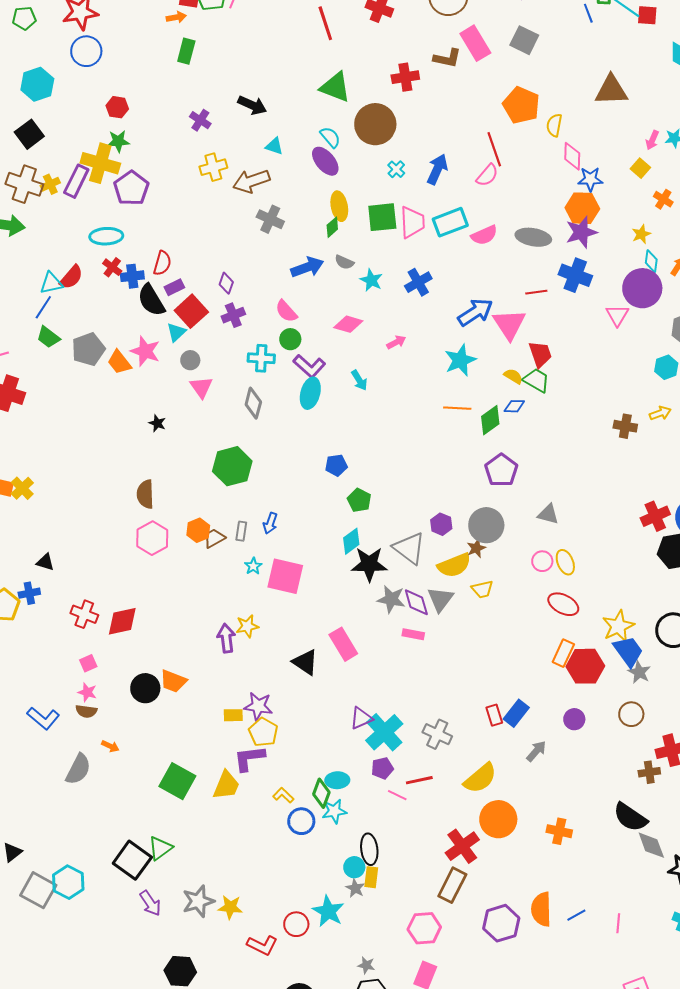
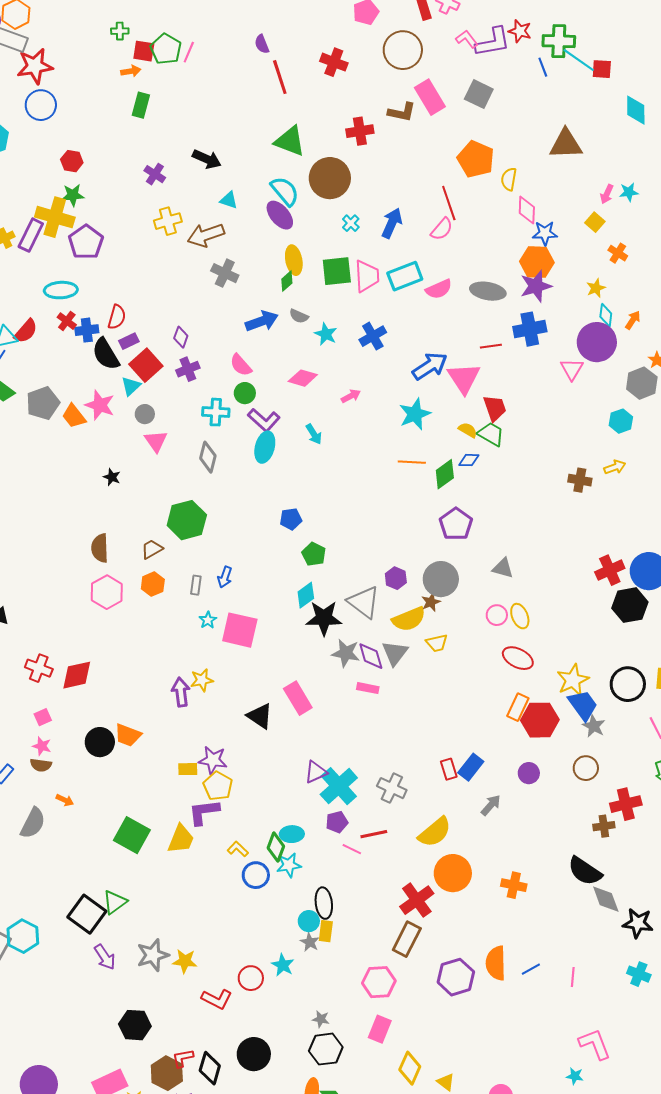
cyan semicircle: (330, 137) -> (285, 191), size x1.4
blue cross: (575, 275) -> (530, 329), turned -32
brown trapezoid: (214, 538) -> (152, 549), moved
cyan star: (328, 911) -> (283, 965), size x0.7

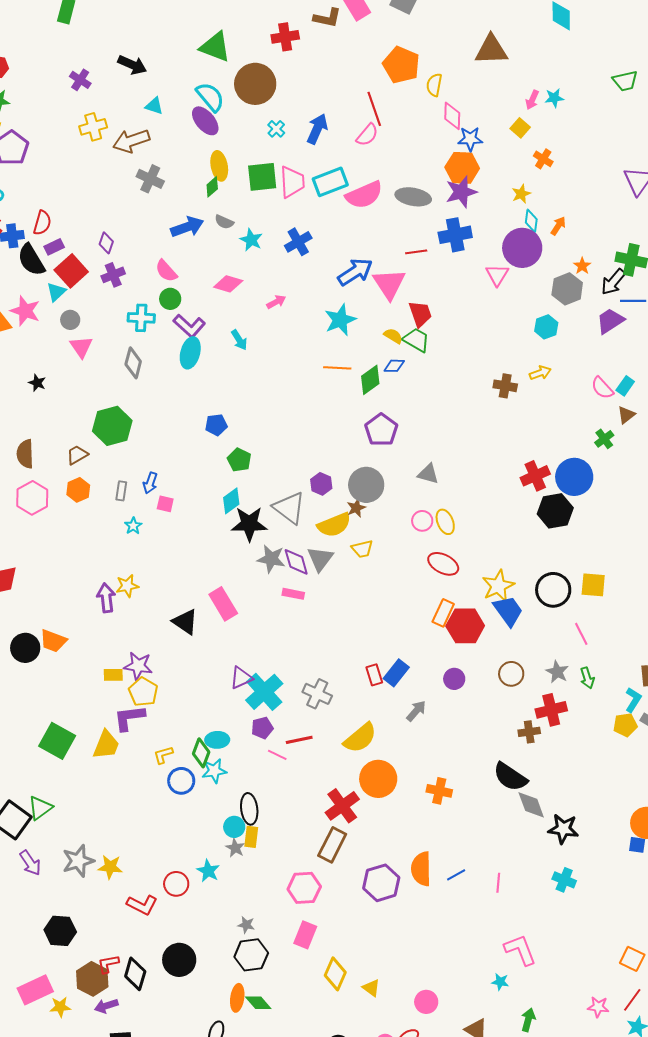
pink semicircle: (439, 289) -> (364, 195), size x1.4
pink square: (240, 630) -> (165, 504), moved, size x0.5
gray star: (594, 726) -> (557, 672), moved
yellow L-shape: (238, 849) -> (163, 755), turned -60

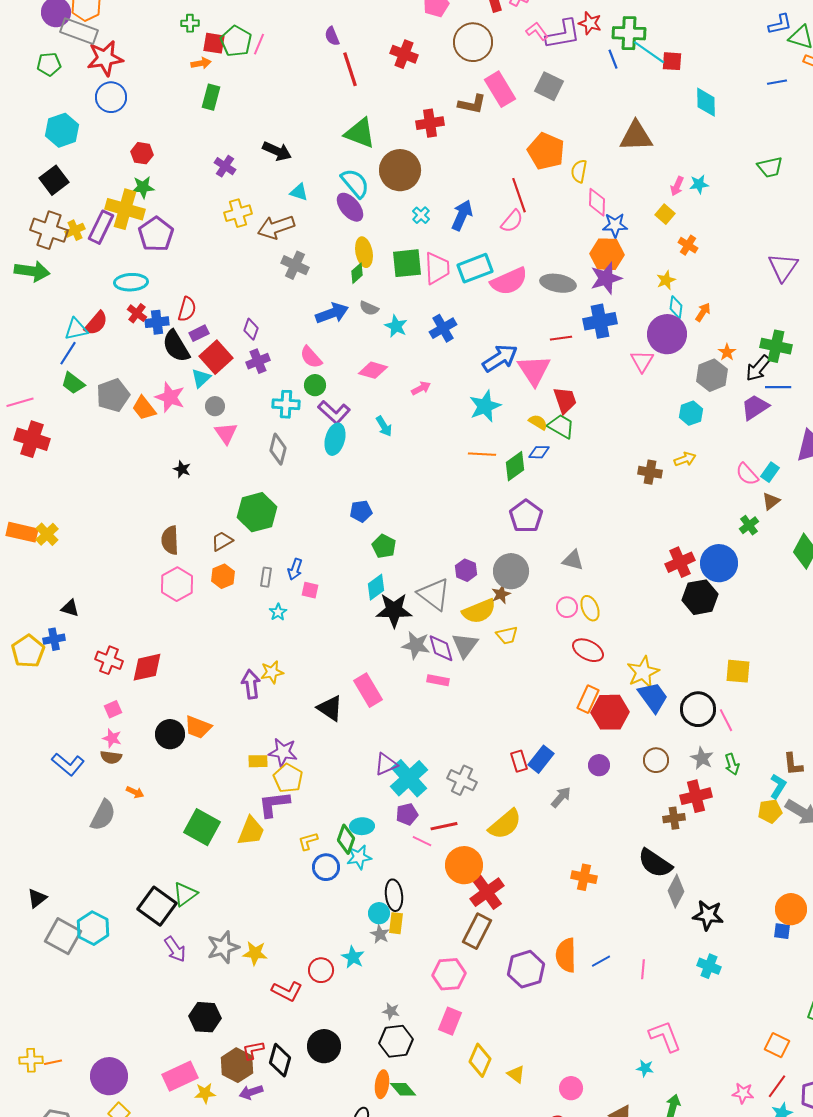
black circle: (553, 590) -> (698, 709), moved
orange circle: (378, 779) -> (464, 865), moved
gray diamond: (531, 805) -> (676, 891), turned 48

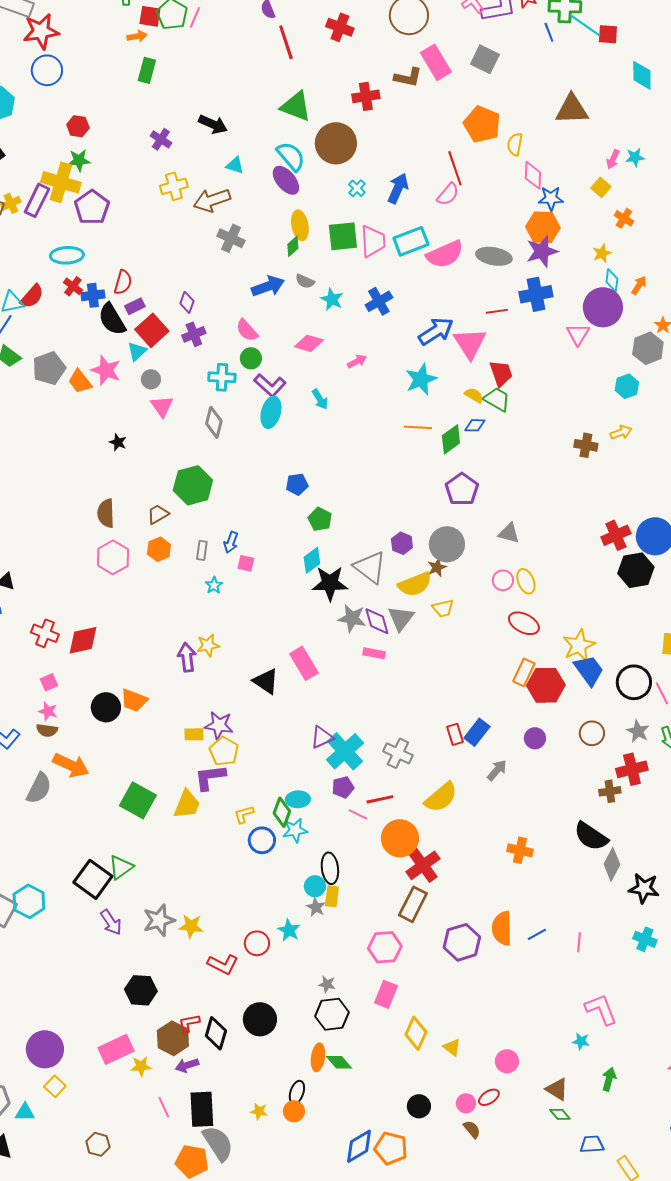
orange arrow: (135, 792) -> (71, 765), size x2.0

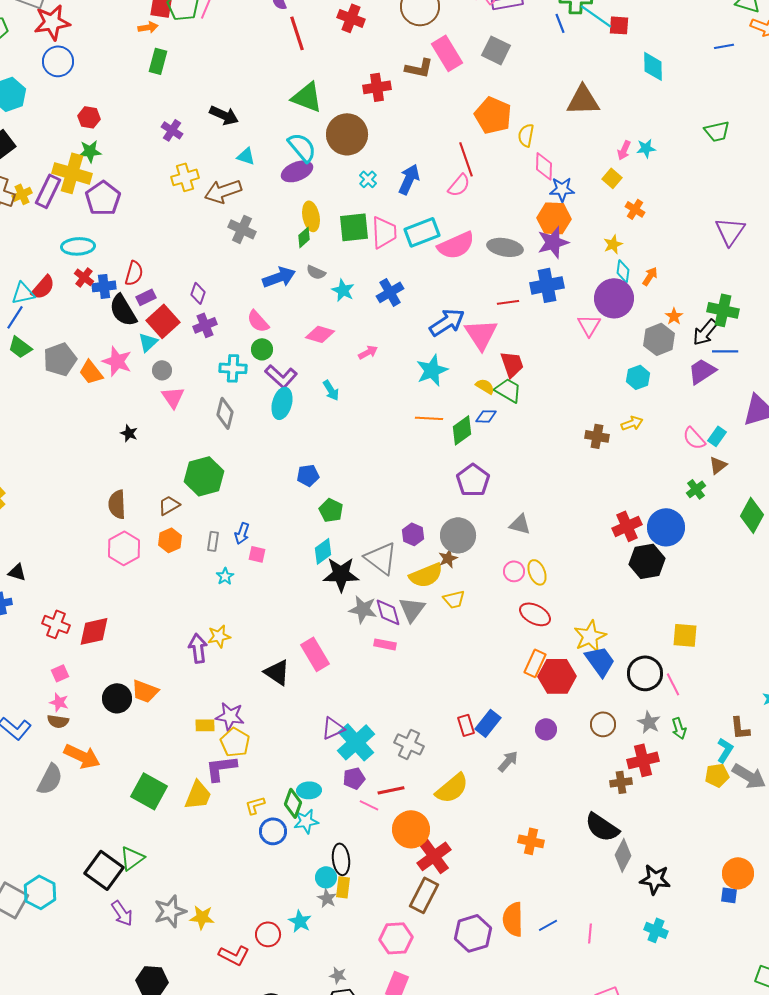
purple ellipse: (286, 180) -> (297, 171), turned -72

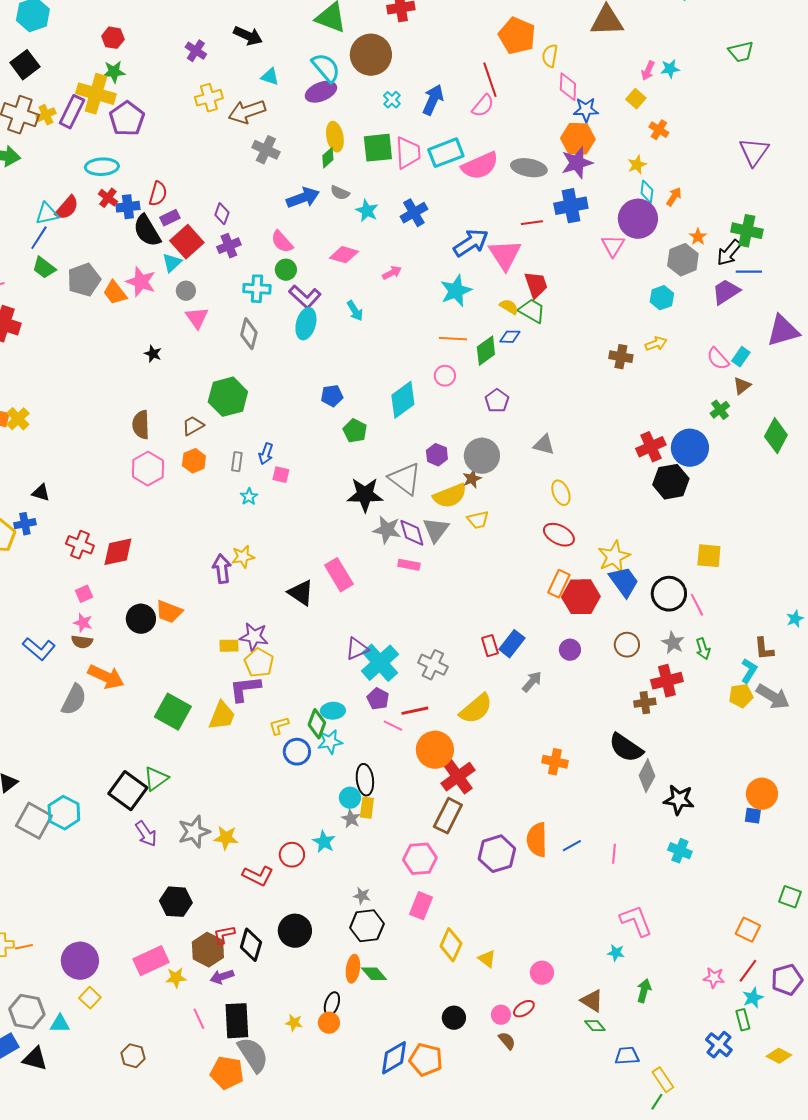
purple pentagon: (473, 480) -> (497, 401), size x0.7
cyan diamond: (323, 551) -> (403, 400), moved, size x1.4
pink circle: (514, 571) -> (445, 376), moved
purple pentagon: (354, 778) -> (378, 699), turned -30

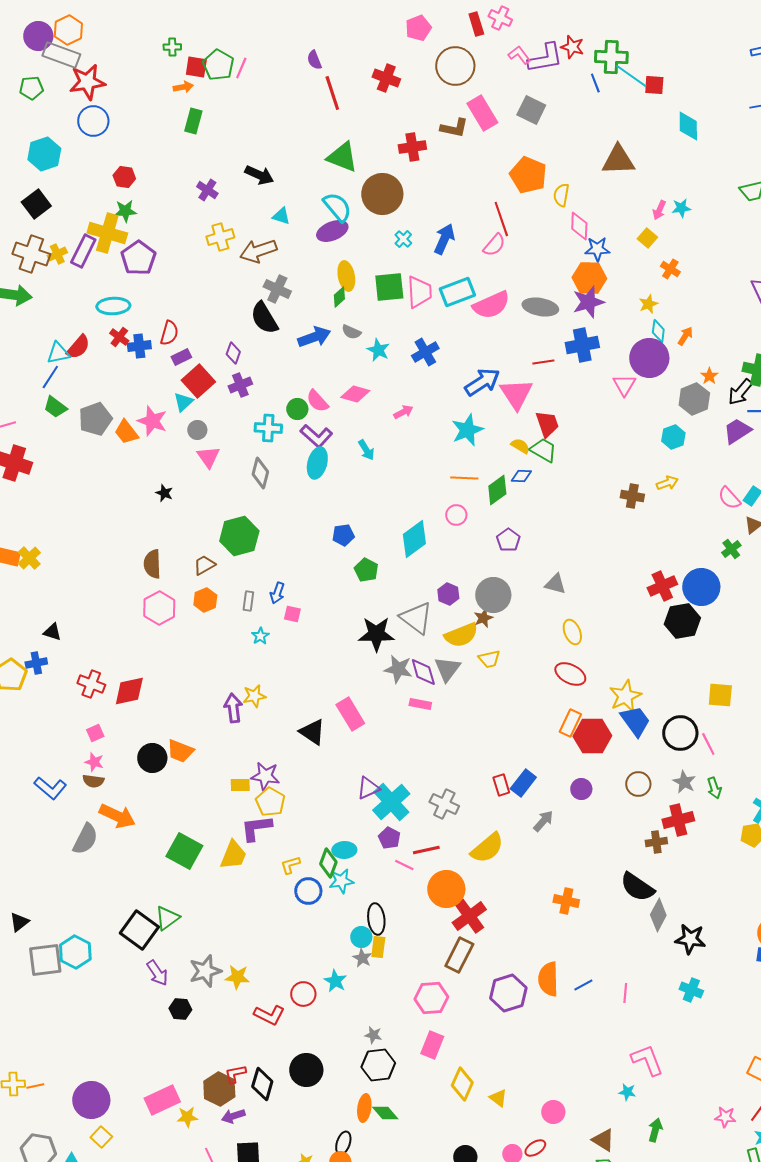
black semicircle: (147, 231) -> (264, 318), moved
pink semicircle: (282, 242) -> (317, 401), moved
gray square: (34, 821) -> (45, 960), turned -36
black hexagon: (176, 902) -> (180, 1009), moved, size x0.7

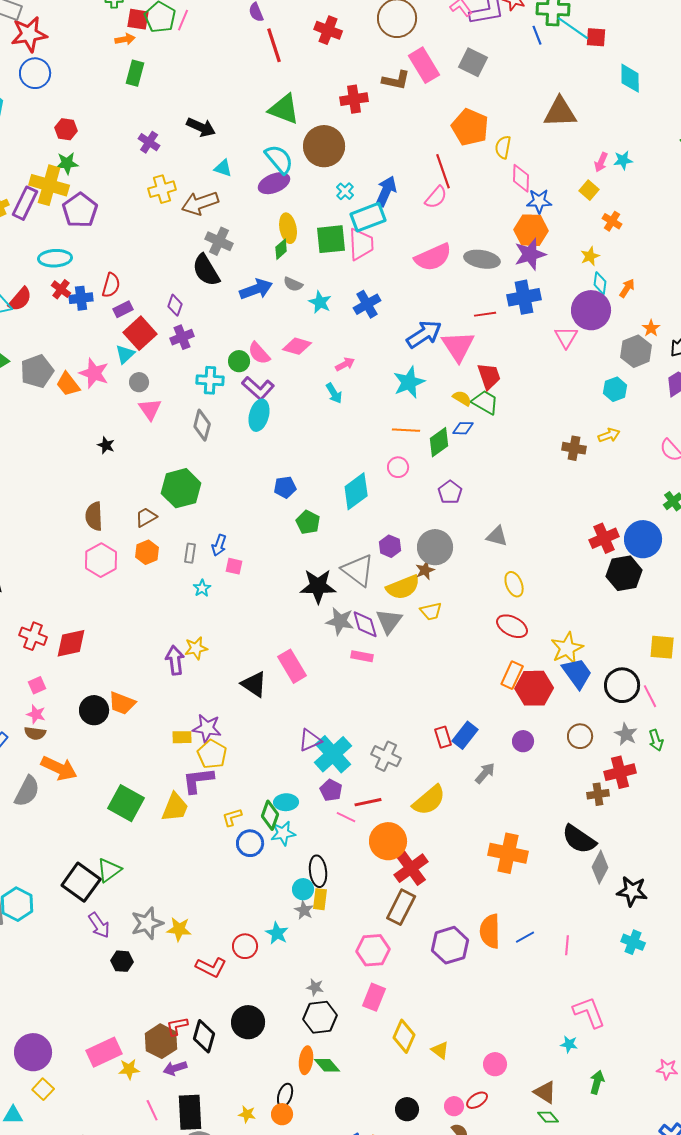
cyan rectangle: (457, 292) -> (368, 217), moved
cyan arrow: (366, 450) -> (334, 393), moved
orange cross: (566, 901) -> (508, 853), size x1.5

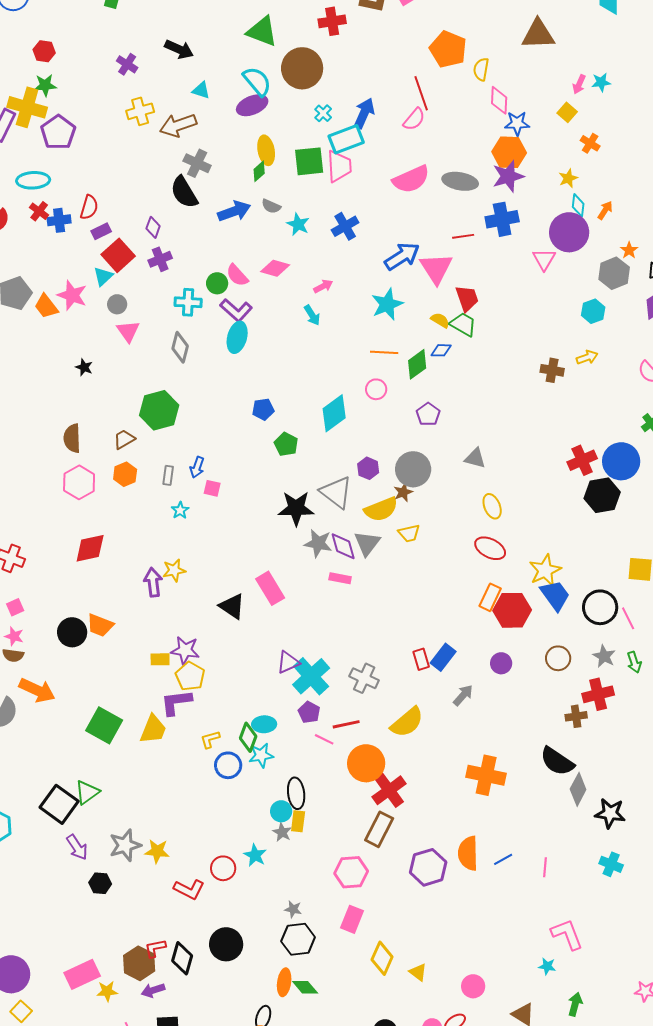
red diamond: (71, 643) -> (90, 548), moved

